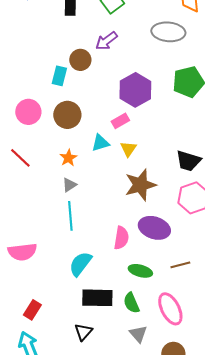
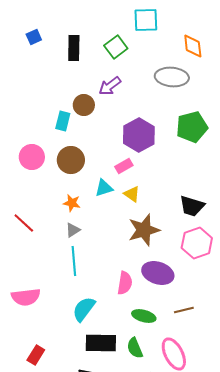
yellow triangle: (128, 149) -> (132, 194), turned -30
red line: (20, 158) -> (24, 223), moved
orange star: (68, 158) -> (72, 203), turned -30

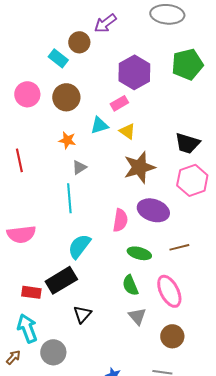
cyan rectangle: (63, 121) -> (58, 58), turned -66
red line: (24, 223) -> (19, 160), turned 35
gray triangle: (73, 230) -> (79, 167), moved
black rectangle: (101, 343) -> (61, 280), moved, turned -32
red rectangle: (36, 355) -> (31, 292), turned 66

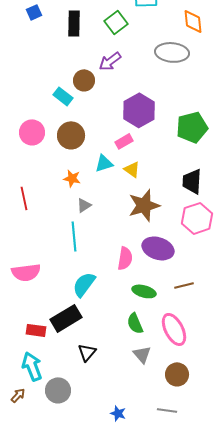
green pentagon: (187, 64) -> (192, 127), moved
black trapezoid: (187, 143) -> (192, 181), turned 76

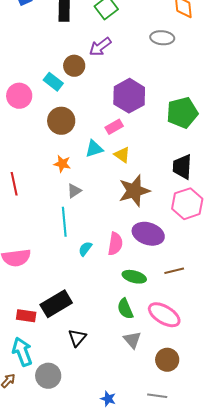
gray ellipse: (172, 52) -> (162, 38), size x0.7
pink circle: (32, 132) -> (19, 96), moved
cyan semicircle: (84, 284) -> (85, 249), moved, size x0.6
pink ellipse: (174, 329) -> (164, 315), turned -32

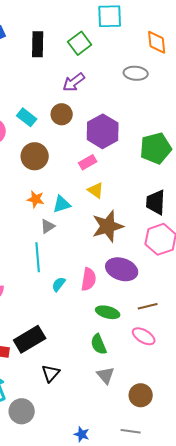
brown circle: (74, 66) -> (62, 114), moved
cyan triangle: (94, 149) -> (62, 204), moved
pink ellipse: (164, 315) -> (144, 336), moved, size x0.7

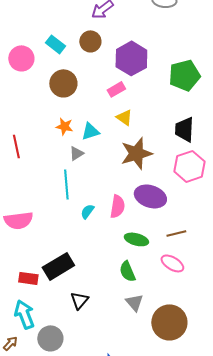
brown circle: (141, 395) -> (169, 322), size x1.5

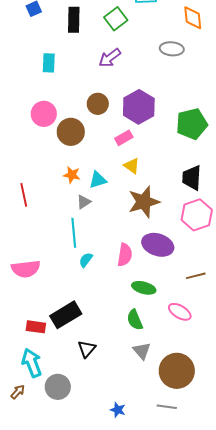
brown circle: (90, 41) -> (98, 104), moved
cyan rectangle: (55, 44) -> (49, 63), moved, turned 54
pink circle: (21, 58) -> (44, 114), moved
cyan semicircle: (87, 211) -> (86, 260), moved
brown line: (176, 233) -> (196, 276), moved

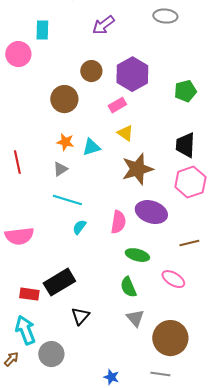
pink circle: (44, 114) -> (18, 54), moved
green pentagon: (192, 124) -> (185, 91), size x0.7
gray triangle: (84, 202) -> (60, 169), moved
cyan line: (74, 233) -> (67, 200), turned -68

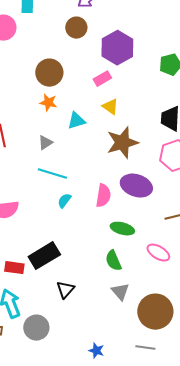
brown circle: (91, 71) -> (76, 28), moved
orange star: (65, 142) -> (48, 103), moved

